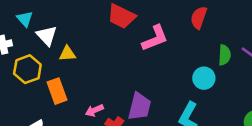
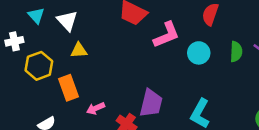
white triangle: (47, 36) -> (67, 21), moved
cyan circle: (204, 78) -> (199, 53), moved
pink arrow: (94, 110) -> (96, 108), moved

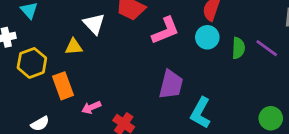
white triangle: (67, 21) -> (94, 24), moved
cyan circle: (199, 53) -> (207, 37), moved
purple trapezoid: (151, 103) -> (171, 85), moved

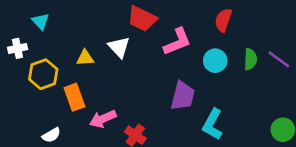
white triangle: (94, 24) -> (119, 47), moved
cyan circle: (207, 37) -> (215, 61), moved
pink arrow: (91, 107) -> (103, 119), size x1.4

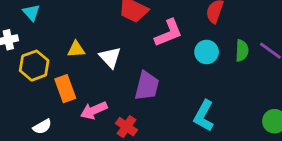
white triangle: (119, 47) -> (110, 57), moved
purple trapezoid: (183, 96) -> (147, 86), moved

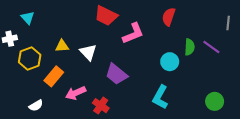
cyan circle: (207, 52) -> (170, 62), moved
purple trapezoid: (147, 86) -> (116, 74), turned 115
orange rectangle: (65, 89) -> (54, 76), turned 60

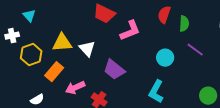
yellow triangle: (62, 46) -> (62, 43), size x1.5
green semicircle: (190, 47) -> (184, 24), moved
purple line: (211, 47) -> (195, 50), moved

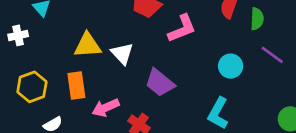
yellow hexagon: (31, 55) -> (32, 87), moved
orange rectangle: (54, 72) -> (76, 85), turned -48

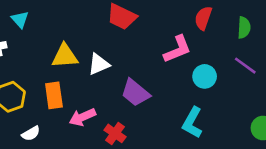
green semicircle: (257, 19) -> (244, 28), moved
pink L-shape: (182, 29) -> (177, 49), moved
white triangle: (122, 54) -> (99, 64), turned 50

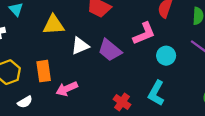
yellow triangle: (65, 56) -> (54, 25), moved
purple trapezoid: (135, 93) -> (110, 50), moved
red cross: (115, 133) -> (122, 102), moved

